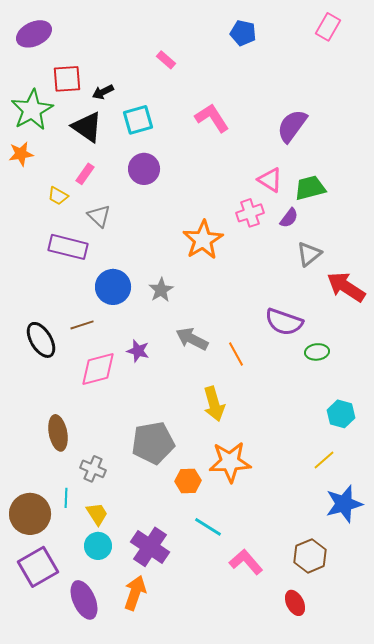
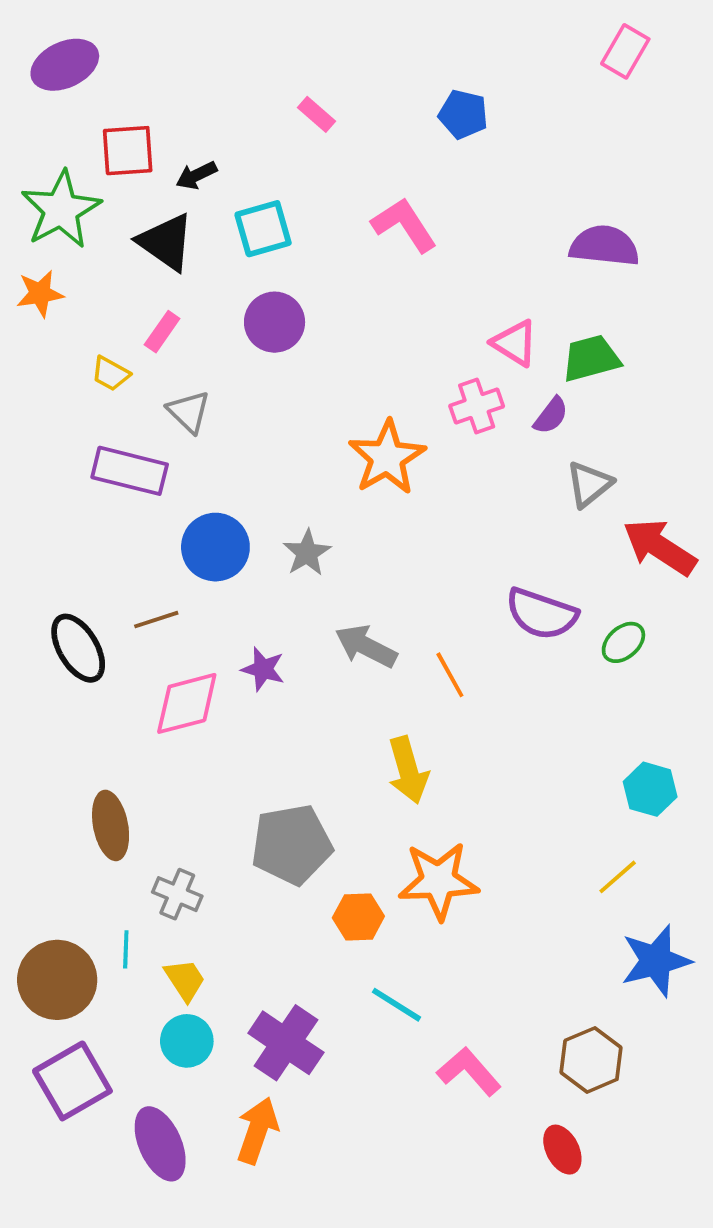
blue pentagon: (243, 33) -> (463, 114), moved
purple semicircle: (292, 126) -> (604, 246), moved, turned 60
green ellipse: (317, 352) -> (623, 642), moved, turned -35

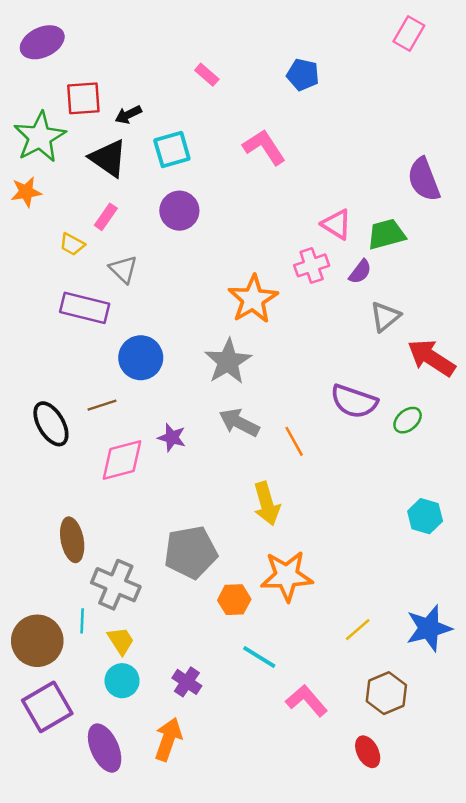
purple semicircle: (604, 246) -> (424, 179), moved, turned -117
gray star: (307, 553) -> (228, 361), moved, size x1.5
yellow line: (618, 877) -> (358, 630), moved
gray cross: (177, 894) -> (116, 585), size x1.5
purple cross: (286, 1043) -> (187, 682), size x0.6

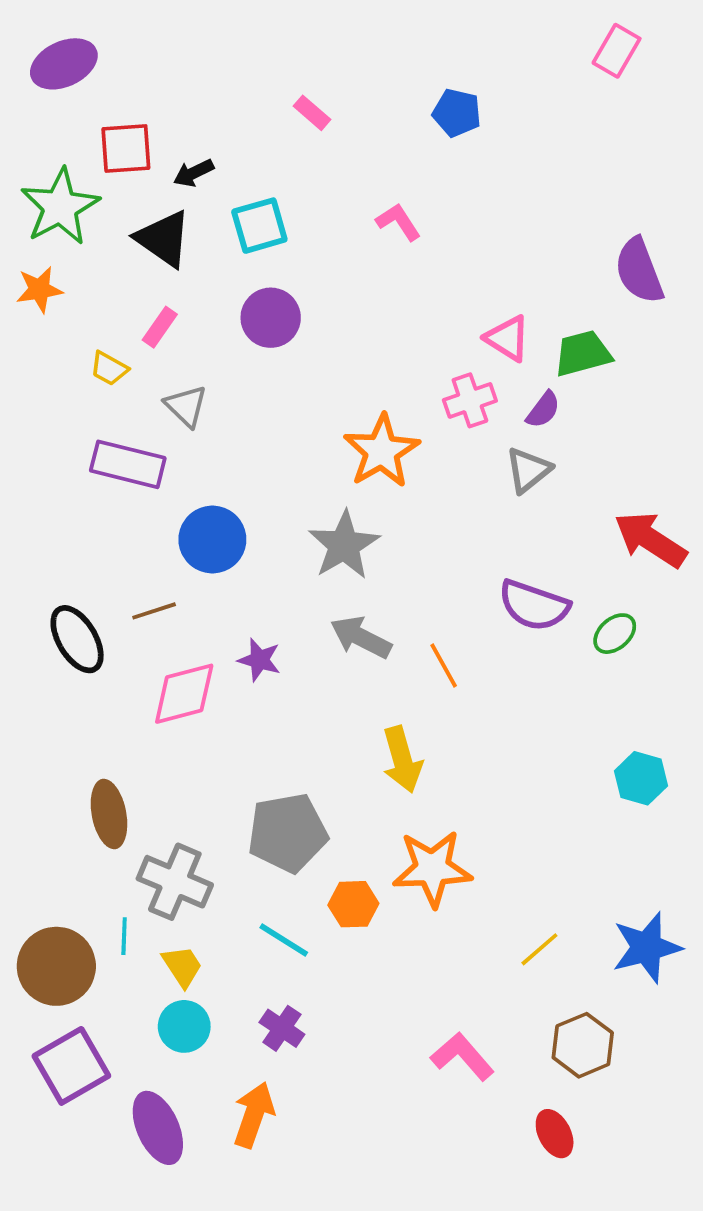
pink L-shape: (264, 147) -> (398, 222), size x0.7
gray triangle: (385, 317) -> (528, 470), moved
cyan line: (259, 657) -> (284, 940), moved

